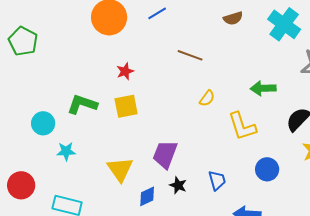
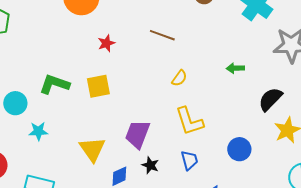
red star: (125, 71) -> (106, 43), moved
green arrow: (263, 88) -> (235, 68), size x0.7
yellow L-shape: (242, 126) -> (189, 121), moved

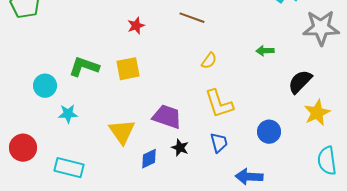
purple trapezoid: (137, 134) -> (167, 117), turned 88

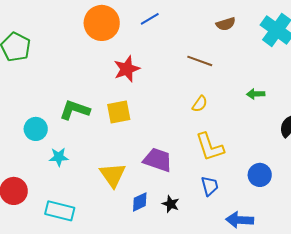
brown line: (192, 18) -> (200, 61), moved
red star: (136, 26) -> (127, 69), size x1.5
black star: (180, 148) -> (171, 204), moved

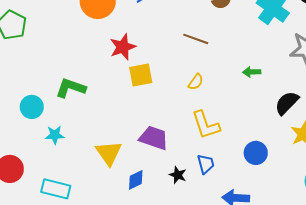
yellow square: (119, 112) -> (141, 75), moved
black star: (171, 204) -> (178, 175), moved

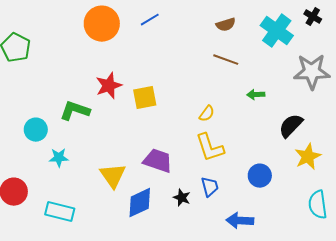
brown line: (196, 39) -> (226, 60), moved
red star: (123, 47) -> (109, 86), moved
yellow semicircle: (196, 82) -> (207, 114), moved
blue diamond: (136, 180) -> (140, 203), size x1.5

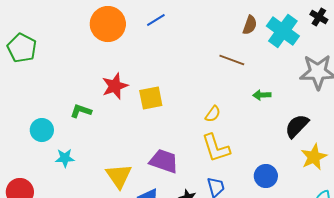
brown semicircle: (226, 25) -> (250, 25), moved, turned -54
green L-shape: (75, 111) -> (81, 111), size x0.7

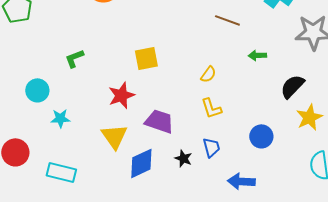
red star: (115, 86) -> (121, 95), moved
green L-shape: (81, 111) -> (74, 58), moved, turned -40
yellow L-shape: (216, 148) -> (211, 108), size x0.7

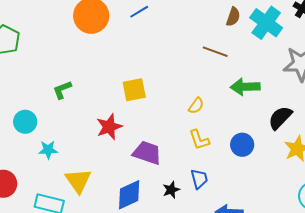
green arrow: (257, 55) -> (245, 87), size x1.6
yellow triangle: (114, 136) -> (78, 181), moved
blue circle: (261, 136) -> (242, 145), moved
black star: (183, 158) -> (171, 190), turned 30

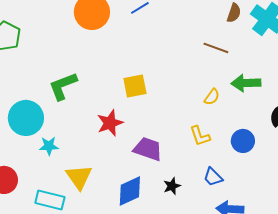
green L-shape: (62, 90) -> (63, 86), size x1.5
yellow semicircle: (196, 106) -> (212, 97), moved
cyan circle: (25, 122) -> (26, 118), size x1.5
blue trapezoid: (199, 179) -> (213, 177), moved, turned 150

